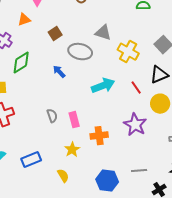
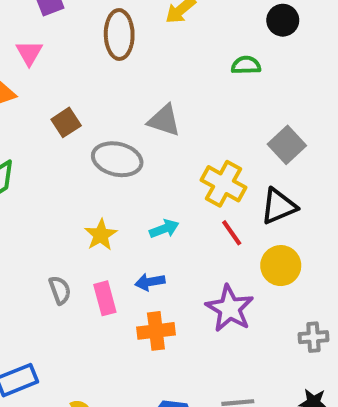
yellow cross: (128, 52) -> (223, 184), moved
blue arrow: (59, 72) -> (150, 282), moved, turned -56
cyan arrow: (103, 86) -> (164, 229), size x0.6
yellow star: (72, 150) -> (101, 235), moved

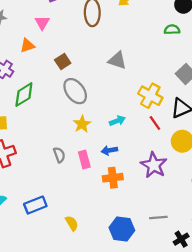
green semicircle: (246, 65) -> (172, 30), moved
gray ellipse: (117, 159) -> (75, 91), moved, turned 40

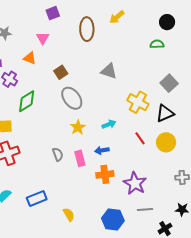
orange triangle: (27, 46) -> (30, 58), turned 40
red line: (155, 123) -> (140, 138), moved
purple star: (154, 165) -> (135, 183), moved

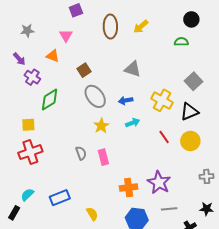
yellow arrow: (117, 17) -> (141, 27), moved
blue arrow: (102, 150) -> (126, 100), moved
orange cross: (105, 174) -> (129, 188), moved

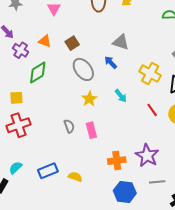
orange triangle: (53, 56) -> (45, 41), moved
blue arrow: (126, 100) -> (111, 62), moved, turned 56
cyan arrow: (133, 123) -> (121, 96), turned 72
yellow semicircle: (92, 214) -> (75, 177), moved, turned -40

